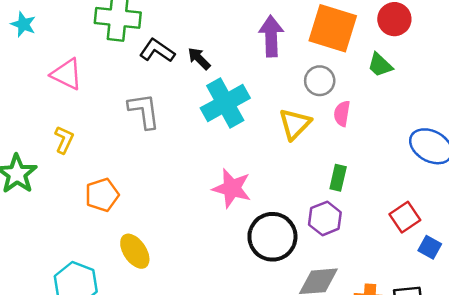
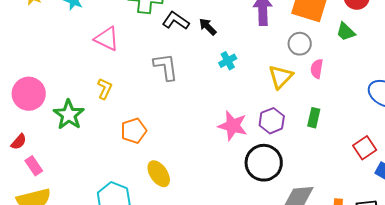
cyan cross: (225, 103) -> (228, 61), size x0.5
purple hexagon: (325, 218) -> (272, 121), moved

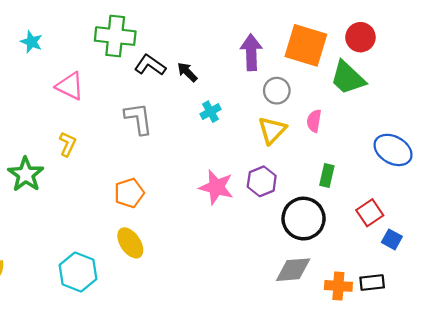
green trapezoid: (346, 32) -> (348, 78), size x1.6
gray circle: (300, 44) -> (277, 91), moved
green rectangle: (314, 118) -> (327, 176), moved
orange pentagon: (134, 131) -> (129, 193), moved
black circle: (264, 163) -> (304, 219), moved

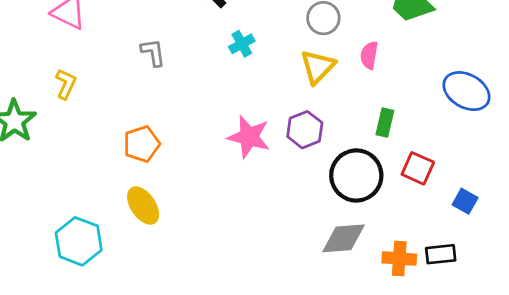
gray L-shape: (138, 119) -> (153, 52), size x0.7
red square: (370, 213) -> (418, 168), moved, turned -32

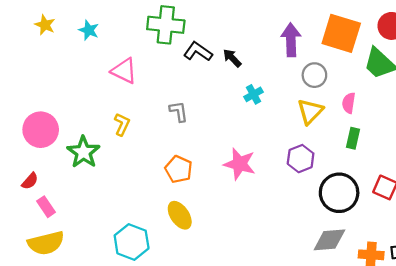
gray L-shape: (153, 52) -> (179, 111), moved
green rectangle: (385, 123) -> (353, 138), moved
pink star: (249, 137) -> (240, 164), moved
orange pentagon: (142, 144) -> (179, 169), turned -30

